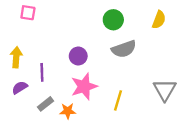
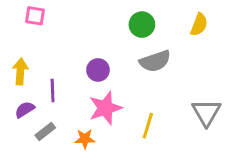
gray rectangle: (45, 104) -> (45, 131), moved

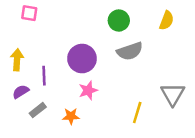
purple circle: (98, 70) -> (82, 59), size x1.5
pink star: (105, 108) -> (88, 90), size x0.7
yellow line: (148, 126) -> (137, 112), moved

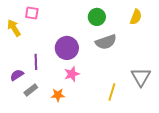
pink square: (29, 13) -> (32, 13), moved
yellow arrow: (17, 60) -> (14, 28), moved, turned -36

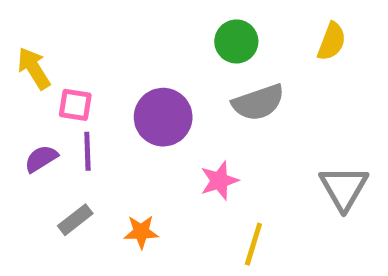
pink square: (32, 13) -> (75, 105), moved
pink star: (72, 74) -> (219, 181), moved
purple semicircle: (17, 75) -> (41, 159), moved
yellow line: (112, 92) -> (253, 244), moved

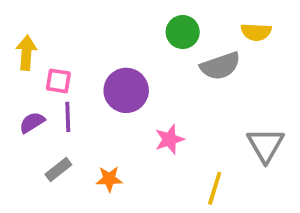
yellow semicircle: (332, 41) -> (256, 32), turned 72
yellow arrow: (34, 68) -> (26, 53), turned 36
gray semicircle: (258, 102) -> (220, 66), moved
yellow line: (253, 244) -> (215, 188), moved

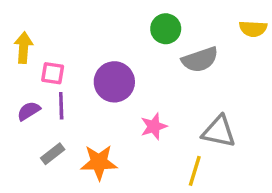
yellow semicircle: (256, 32) -> (253, 29), moved
gray triangle: (266, 145) -> (219, 132), moved, turned -48
orange star: (109, 179) -> (99, 162), size x1.5

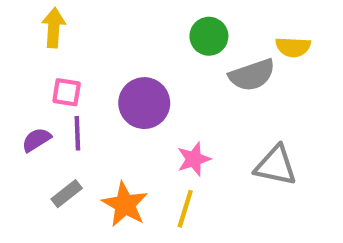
yellow semicircle: (253, 29) -> (293, 47), moved
yellow arrow: (24, 48) -> (54, 28), moved
orange star: (99, 162) -> (125, 204), turned 30
yellow line: (195, 171) -> (185, 209), moved

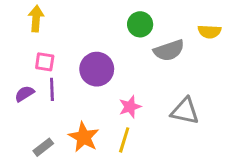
yellow semicircle: (293, 47) -> (209, 32), moved
gray rectangle: (67, 194) -> (43, 147), moved

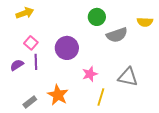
yellow arrow: (36, 19) -> (25, 13), turned 66
pink square: (45, 62) -> (31, 43), turned 32
yellow line: (124, 140) -> (101, 97), moved

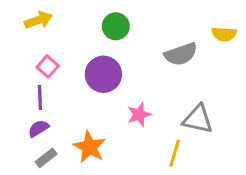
green circle: (97, 17) -> (116, 26), moved
purple line: (36, 62) -> (40, 97), moved
purple semicircle: (17, 65) -> (38, 128), moved
yellow line: (101, 97) -> (175, 153), moved

